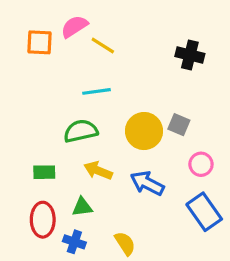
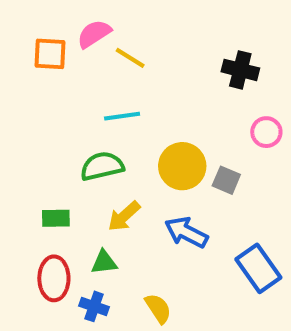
gray square: (179, 125) -> (226, 180), moved
pink circle: (201, 164) -> (266, 132), moved
yellow arrow: (98, 171) -> (124, 216), turned -64

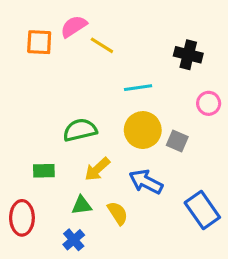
cyan line: (122, 116) -> (138, 88), moved
red ellipse: (54, 278) -> (22, 218), moved
blue cross: (94, 306) -> (74, 240), turned 30
yellow semicircle: (158, 308) -> (118, 213), moved

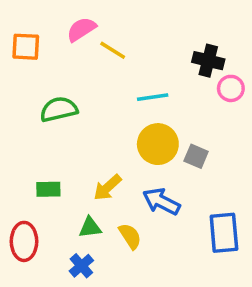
orange square: (39, 42) -> (26, 47), moved
pink circle: (209, 103) -> (231, 88), moved
green semicircle: (80, 130) -> (59, 109), moved
blue rectangle: (202, 210) -> (224, 233), turned 30

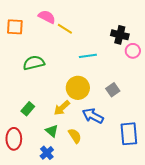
pink semicircle: (81, 29) -> (47, 17), turned 60
yellow circle: (158, 144) -> (78, 88), moved
gray square: (196, 156) -> (113, 90), turned 32
green rectangle: (48, 189) -> (28, 109), turned -48
green triangle: (90, 227) -> (52, 131), turned 48

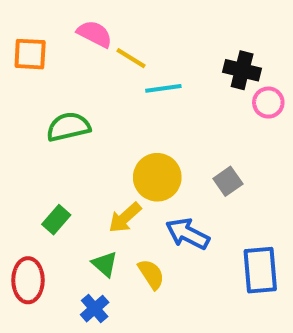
cyan line: (88, 56) -> (163, 88), moved

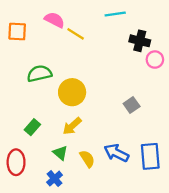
cyan line: (163, 88) -> (115, 14), moved
yellow circle: (157, 177) -> (72, 92), moved
blue arrow: (188, 234) -> (116, 153), moved

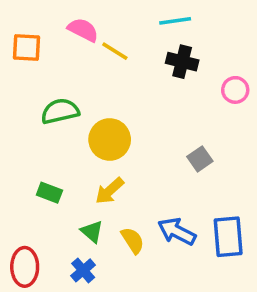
black cross: (140, 41) -> (182, 62), moved
green rectangle: (32, 127) -> (49, 193), turned 70
red ellipse: (16, 162) -> (25, 267), moved

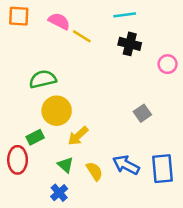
orange square: (26, 47) -> (19, 16), moved
yellow circle: (110, 139) -> (57, 111), moved
green rectangle: (49, 193) -> (35, 137), turned -48
red ellipse: (25, 267) -> (18, 160), moved

